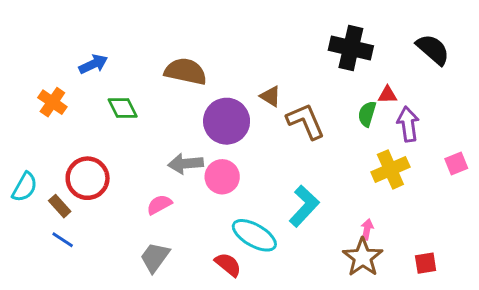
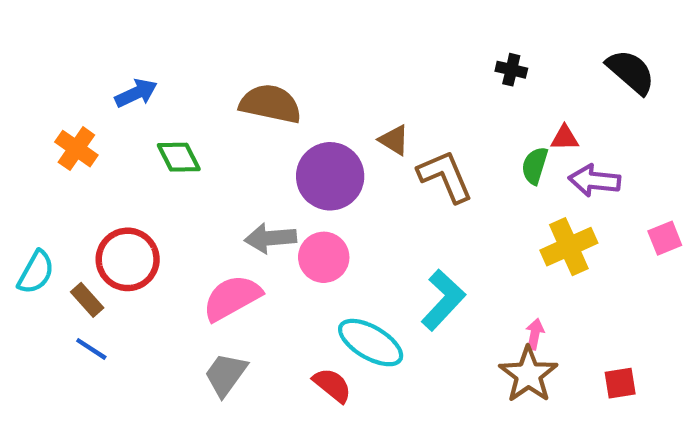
black cross: (351, 48) -> (511, 70), size x0.5
purple arrow: (408, 124) -> (594, 181), turned -76
pink semicircle: (159, 205) -> (232, 298), size x1.6

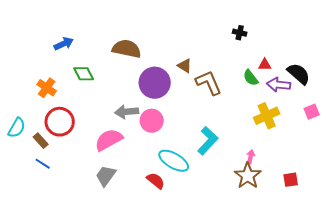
black semicircle: (631, 72) -> (299, 74), moved
orange cross: (76, 149) -> (47, 88), moved
green semicircle: (535, 166) -> (251, 78), turned -54

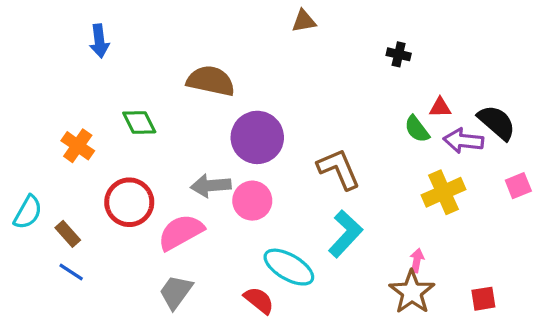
blue arrow: (64, 44) -> (99, 41), moved, turned 108
brown triangle: (185, 66) -> (304, 21), moved, turned -42
brown L-shape: (209, 83) -> (339, 169), moved
red circle: (60, 122) -> (129, 202), moved

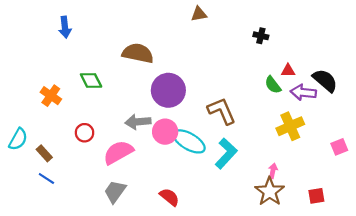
pink square: (518, 186) -> (339, 147), moved
red circle: (129, 202) -> (85, 133), size x0.6
cyan ellipse: (289, 267) -> (189, 141), moved

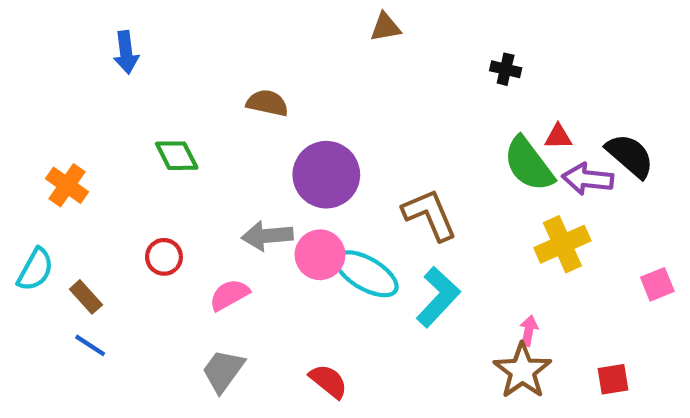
brown semicircle: (138, 53) -> (267, 103), size x0.7
green semicircle: (273, 85) -> (529, 164), size x1.6
orange cross: (51, 96) -> (67, 185), moved
pink semicircle: (118, 152) -> (229, 295), size x0.7

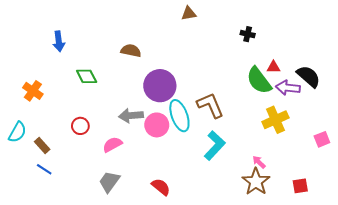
blue arrow: (126, 52) -> (59, 41), moved
cyan ellipse: (366, 274) -> (179, 116), moved, turned 40
pink arrow: (529, 331) -> (259, 162), turned -56

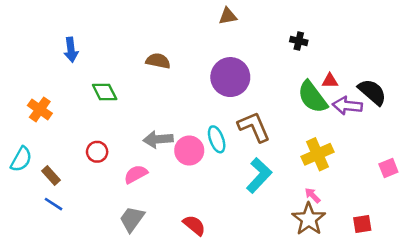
purple circle: (160, 86) -> (230, 77), moved
cyan ellipse: (179, 116) -> (217, 139), size x0.7
yellow cross: (275, 120) -> (317, 154), moved

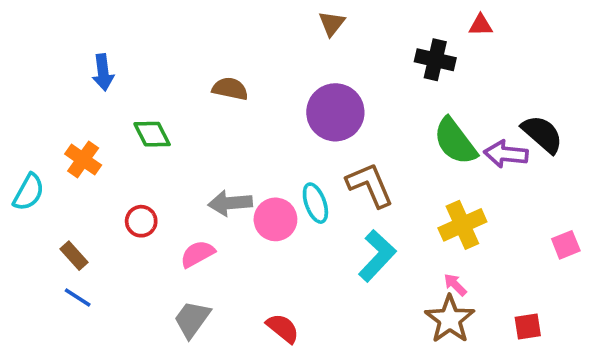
brown triangle: (228, 16) -> (332, 23), turned -42
black cross: (299, 41) -> (435, 60), size x1.5
red triangle: (330, 81) -> (481, 25), moved
orange cross: (40, 109) -> (83, 160), moved
cyan semicircle: (21, 159) -> (29, 192), moved

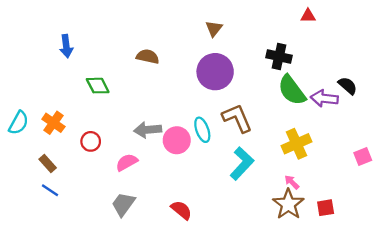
brown triangle: (332, 23) -> (214, 29), moved
black cross: (435, 60) -> (279, 57), moved
black semicircle: (542, 134) -> (348, 86), size x0.7
orange cross: (83, 160) -> (53, 123), moved
red square: (528, 326) -> (326, 208), moved

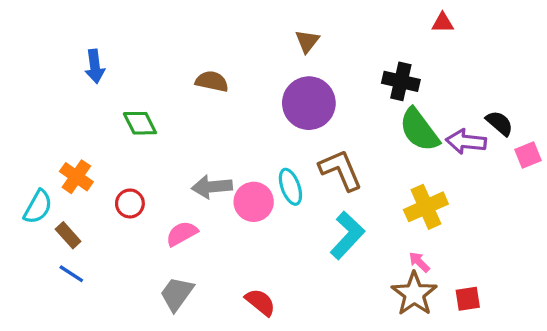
cyan semicircle: (19, 123) -> (38, 207), moved
pink square: (363, 157) -> (528, 155), moved

